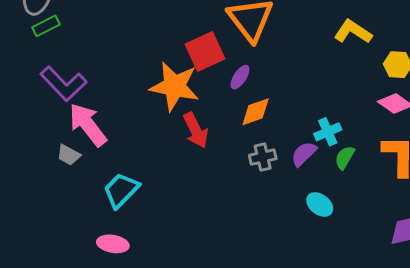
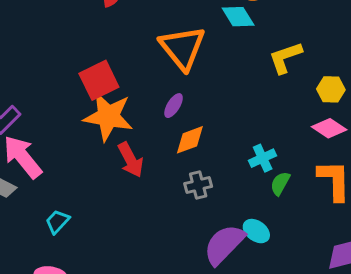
yellow L-shape: (353, 32) -> (285, 57), turned -51
red square: (205, 52) -> (99, 80), moved
purple semicircle: (304, 154) -> (224, 244), moved, size x1.6
cyan trapezoid: (121, 190) -> (57, 222), size x0.7

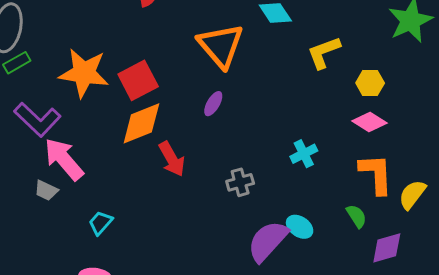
orange star: (108, 116) -> (84, 73), moved
orange diamond: (190, 140) -> (141, 123), moved, size x1.4
green semicircle: (280, 183) -> (356, 216), moved, turned 120

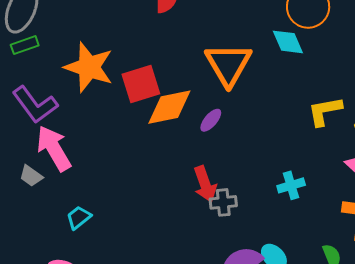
yellow L-shape: (324, 52) -> (325, 111), moved
orange diamond: (141, 123) -> (169, 107), moved
red arrow: (172, 159) -> (205, 184), moved

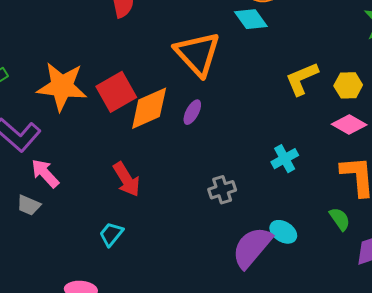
pink arrow: (54, 148) -> (45, 173), size x0.7
red arrow: (205, 184) -> (127, 179), moved
cyan trapezoid: (79, 218) -> (111, 234), moved

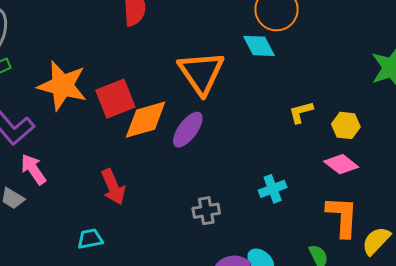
yellow L-shape: (302, 79) -> (301, 112), size x0.7
purple ellipse: (192, 112) -> (188, 130), size x1.5
cyan trapezoid: (111, 234) -> (90, 239), turned 32

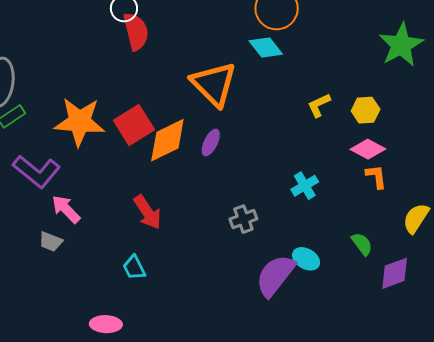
purple ellipse: (188, 130) -> (211, 143), size x0.7
orange L-shape: (342, 217) -> (376, 177), moved, size x0.6
cyan trapezoid: (90, 239) -> (134, 268), turned -96

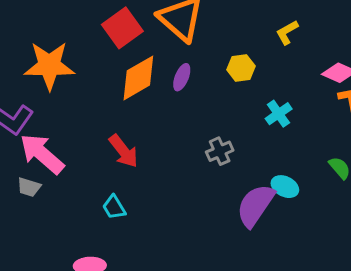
yellow hexagon: (366, 110) -> (241, 68), moved
red square: (134, 125) -> (122, 28), moved
pink arrow: (66, 209) -> (42, 154), size x1.5

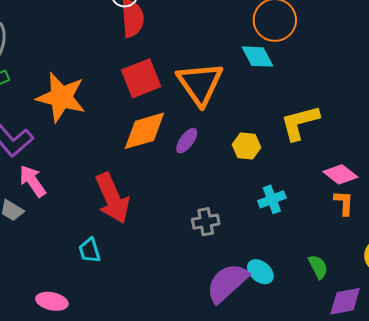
yellow L-shape: (287, 32) -> (300, 123), size x1.6
red arrow: (123, 151) -> (112, 198), size x1.4
pink arrow: (42, 154) -> (33, 181), size x0.7

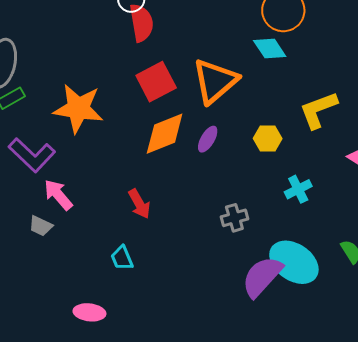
orange triangle: (200, 84) -> (215, 81), turned 30
red arrow: (112, 198) -> (139, 204), size x0.6
cyan ellipse: (260, 272) -> (294, 262), size x1.8

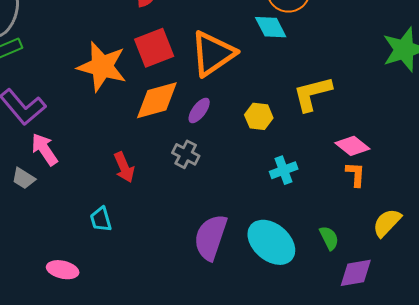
orange star: (78, 108) -> (102, 67), moved
gray cross: (234, 218) -> (186, 154), moved, turned 36
purple semicircle: (262, 277) -> (211, 237), moved, turned -30

